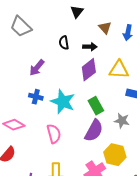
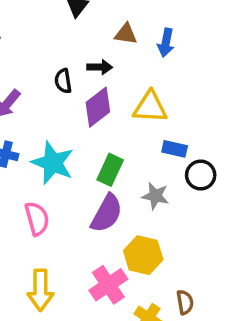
brown triangle: (105, 28) -> (126, 34), turned -40
black semicircle: (64, 43) -> (63, 81), moved
green rectangle: (96, 106) -> (110, 170), turned 54

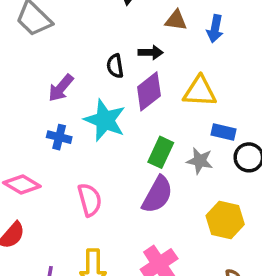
cyan star: (53, 163) -> (105, 120), moved
gray star: (155, 196) -> (200, 161), moved
yellow hexagon: (143, 255) -> (225, 220), moved

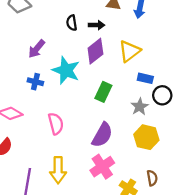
black semicircle: (115, 66) -> (72, 23), moved
yellow triangle: (200, 91) -> (129, 51), turned -40
gray star: (200, 161) -> (140, 107), moved, turned 30
purple semicircle: (157, 195) -> (102, 135), moved

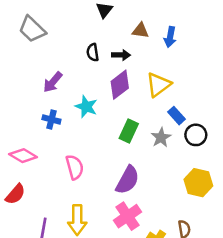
cyan star: (66, 70) -> (86, 107), size x0.7
blue rectangle: (145, 78) -> (176, 116), turned 35
gray star: (140, 107) -> (161, 138), moved
yellow hexagon: (146, 137) -> (198, 183), moved

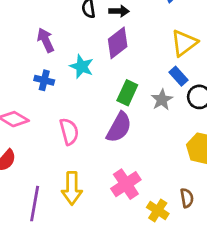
purple arrow: (53, 82) -> (46, 40), turned 115
yellow triangle: (158, 85) -> (184, 43), moved
purple semicircle: (127, 180) -> (119, 127), moved

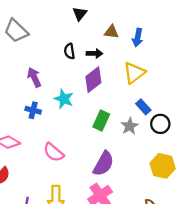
yellow triangle: (184, 43) -> (134, 73), moved
purple semicircle: (119, 127) -> (104, 164), moved
pink semicircle: (69, 132) -> (54, 152), turned 145

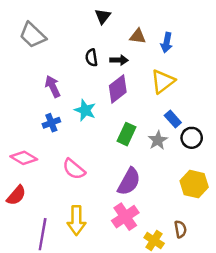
blue cross: (33, 110) -> (51, 123), turned -35

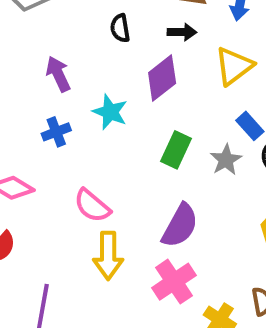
black arrow: (119, 60) -> (182, 32), moved
yellow arrow: (76, 220) -> (108, 256), moved

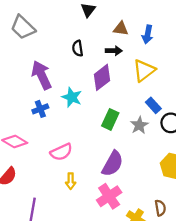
purple arrow: (58, 74) -> (42, 75), size x1.4
pink semicircle: (92, 206) -> (61, 152), turned -65
yellow arrow: (108, 256) -> (71, 181), size x0.6

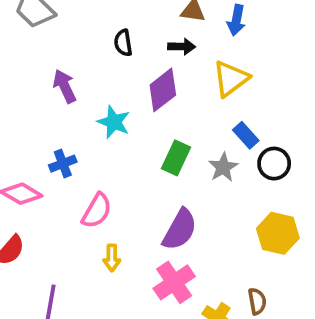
purple arrow: (42, 75) -> (65, 86), size x0.7
blue cross: (40, 109) -> (63, 164), moved
pink semicircle: (61, 152) -> (97, 211), turned -35

